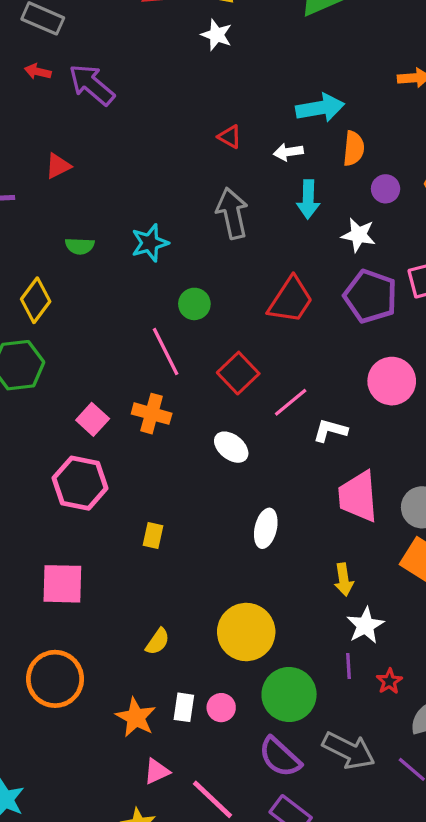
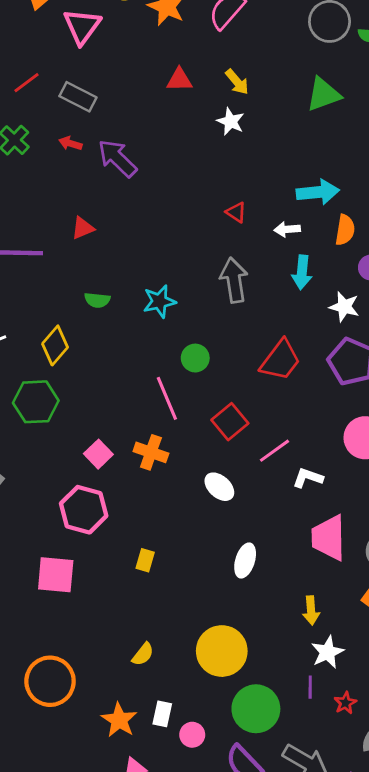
pink square: (62, 584) -> (56, 575), moved
pink circle: (221, 708) -> (192, 735), moved

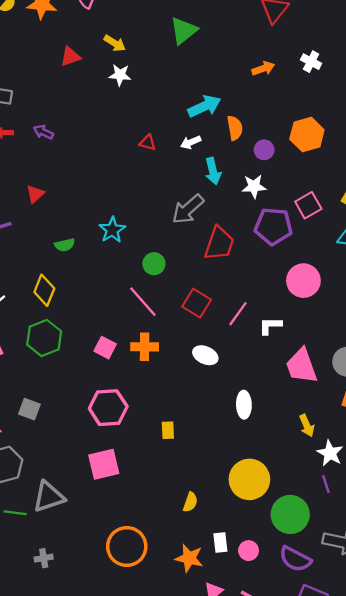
purple arrow: (117, 158) -> (43, 132), size x0.6
gray arrow: (234, 280) -> (188, 209), moved, turned -104
pink square: (98, 454) -> (105, 348), moved

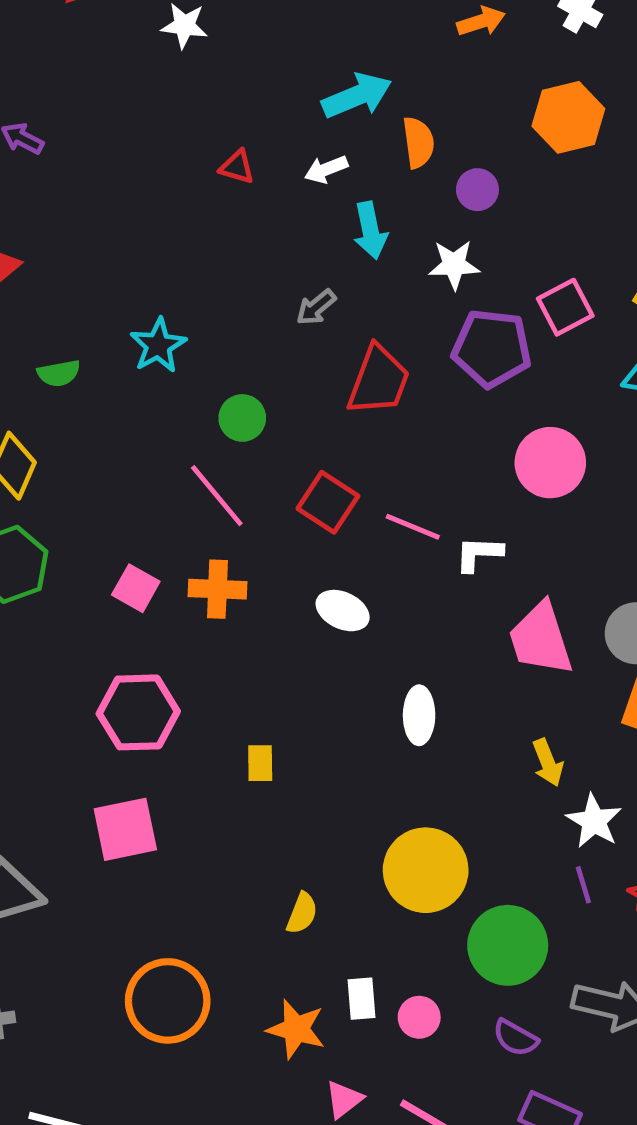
orange hexagon: (307, 134) -> (568, 117), moved
gray arrow: (188, 209) -> (316, 307), size x0.6
pink line: (238, 314) -> (413, 527), turned 75
purple semicircle: (295, 559) -> (515, 1038), size x0.7

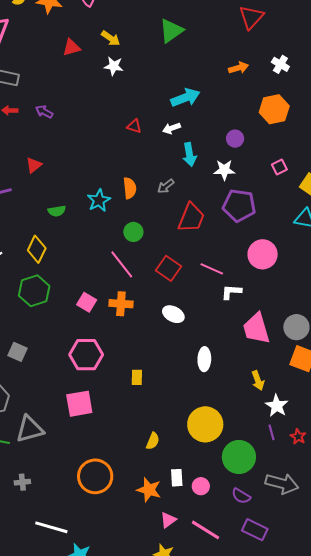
orange semicircle: (418, 142) -> (130, 188), moved
pink square: (565, 307) -> (279, 167), moved, size x0.7
pink line: (413, 527) -> (212, 269), moved

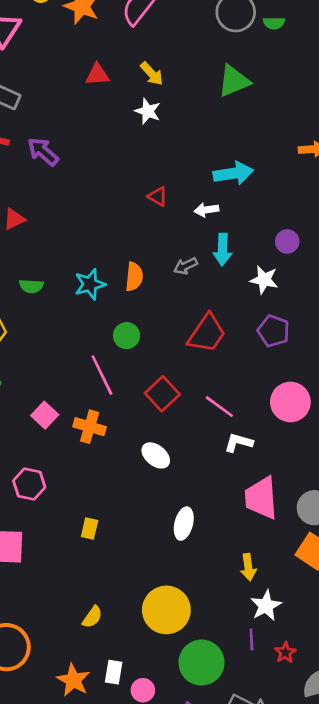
purple arrow: (44, 112) -> (43, 152), size x1.4
gray arrow: (166, 186) -> (185, 266), moved
purple pentagon: (239, 206) -> (274, 331), size x0.7
pink hexagon: (86, 355) -> (29, 484), size x0.7

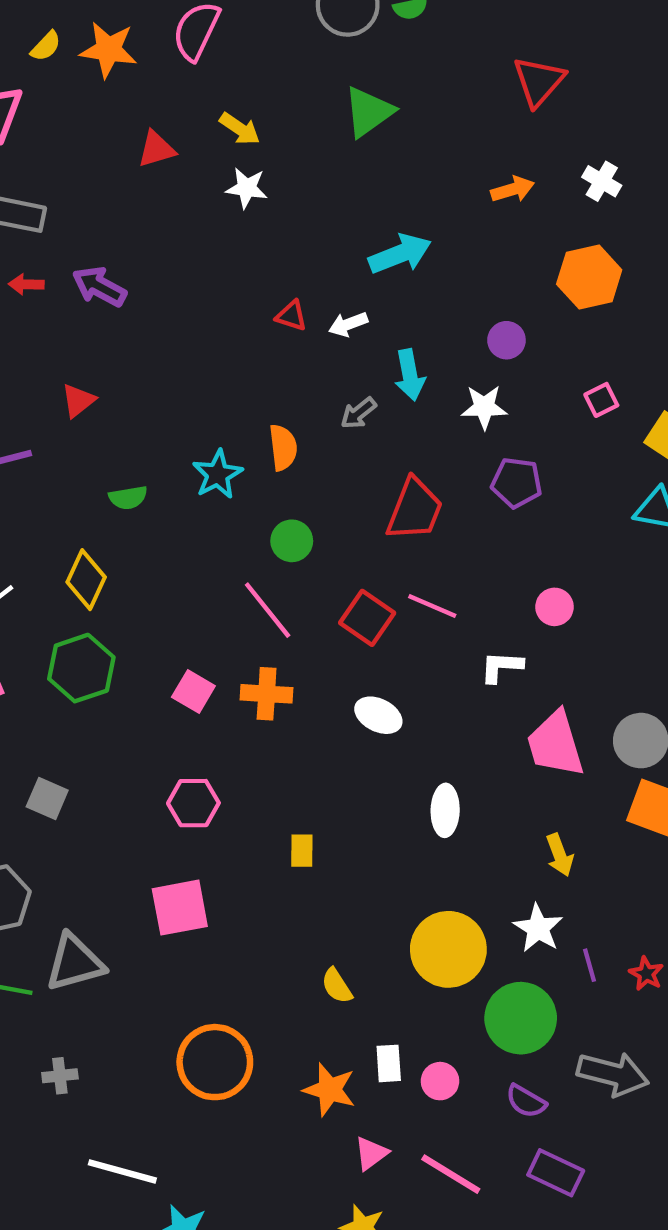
white arrow: (206, 210) -> (348, 324), moved
pink circle: (290, 402) -> (555, 607), moved, size x0.6
pink line: (219, 407) -> (432, 606), moved
white star: (266, 606) -> (538, 928), moved
yellow semicircle: (92, 617) -> (337, 986), turned 125

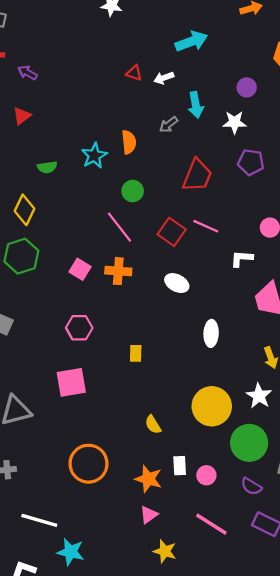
purple arrow: (99, 287) -> (27, 73), moved, size x0.7
pink triangle: (371, 1153) -> (149, 515), moved

